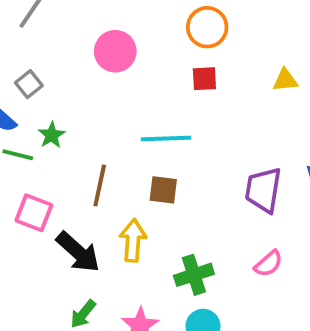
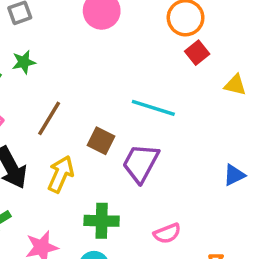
red square: (204, 79) -> (197, 53), moved, turned 35
cyan line: (166, 138) -> (153, 108), moved
purple trapezoid: (263, 190) -> (141, 163), moved

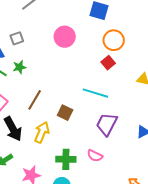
red square: (197, 53) -> (108, 63), moved
purple trapezoid: (141, 163) -> (107, 124), moved
pink semicircle: (167, 233) -> (95, 156), moved, turned 49

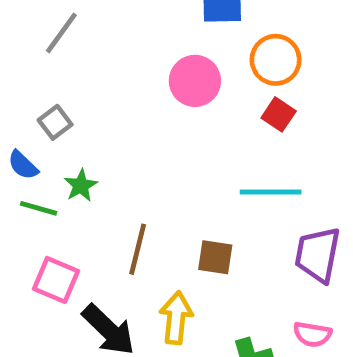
pink circle: (65, 37) -> (195, 81), moved

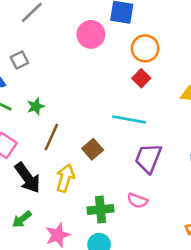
pink circle: (195, 81) -> (91, 34), moved
green star: (81, 186) -> (36, 106), moved
brown square: (215, 257) -> (93, 149), turned 30

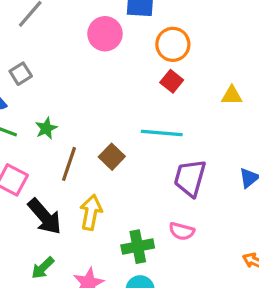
brown square: (93, 149) -> (112, 157), moved

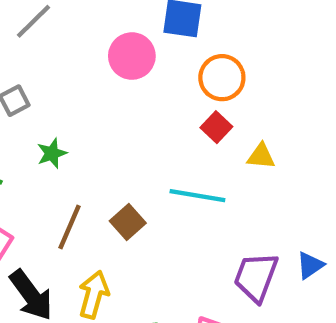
yellow triangle: (232, 96) -> (261, 156), moved
green star: (46, 128) -> (52, 153), moved
purple trapezoid: (190, 178) -> (256, 277), moved

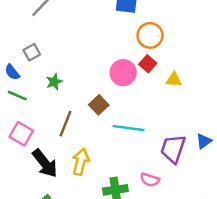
pink circle: (132, 56) -> (123, 73), moved
cyan line: (197, 196) -> (128, 128), moved
brown square: (128, 222) -> (99, 105), moved

